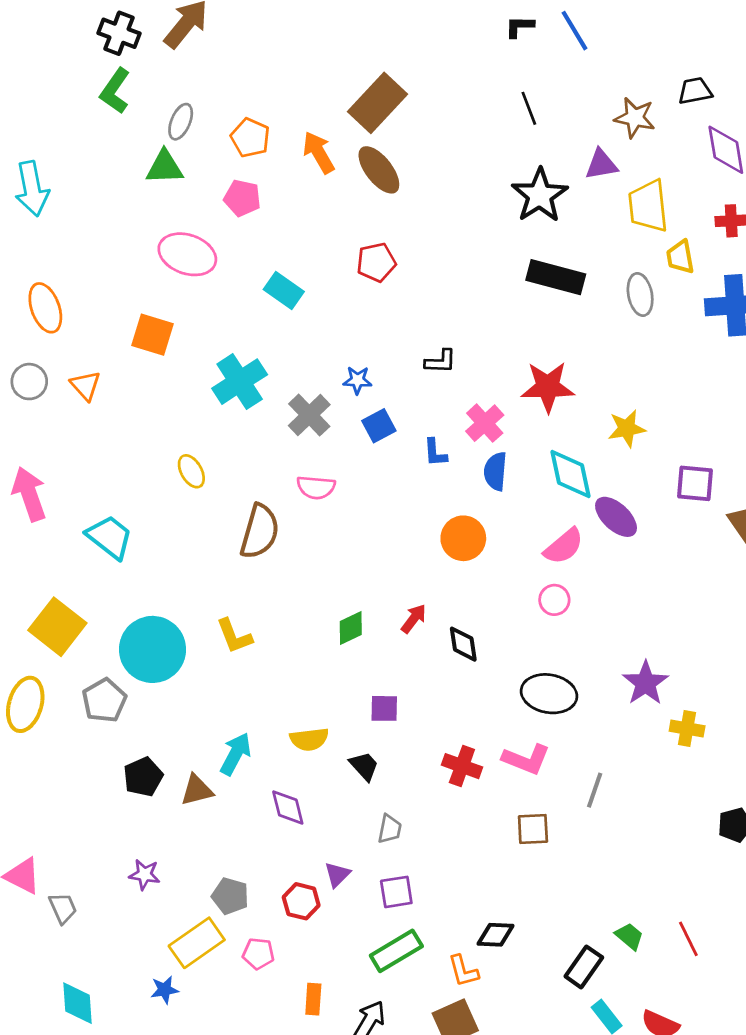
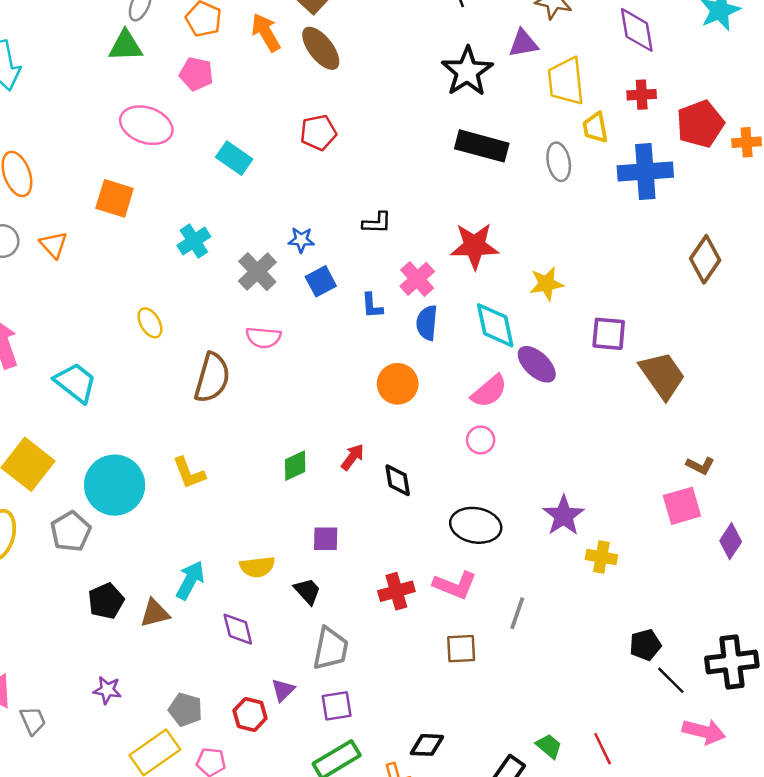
cyan cross: (240, 382) -> (194, 241), size x0.7
red cross: (462, 766) -> (396, 591), turned -36
gray trapezoid: (390, 829) -> (331, 649), size x1.6

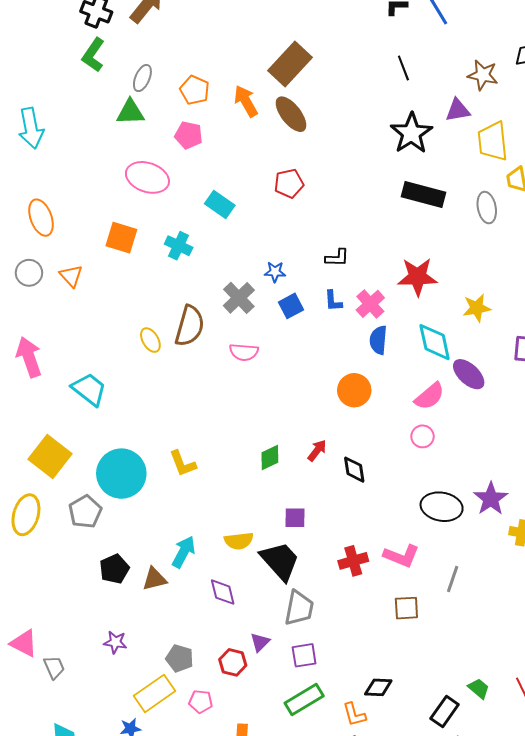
cyan cross: (194, 241) -> (179, 246), moved, turned -32
blue L-shape: (372, 306) -> (333, 301), moved
brown semicircle: (212, 378) -> (190, 326), moved
black ellipse: (476, 525) -> (442, 507), moved
black trapezoid: (307, 591) -> (280, 561), size x1.8

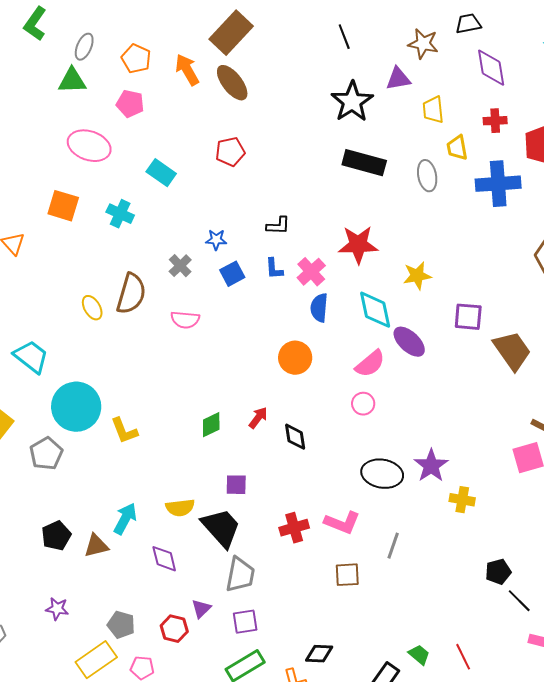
yellow trapezoid: (493, 141) -> (433, 110), size x0.7
gray cross: (239, 298) -> (180, 266), size x0.7
cyan circle: (121, 474) -> (76, 407), moved
gray pentagon: (85, 512) -> (46, 454), moved

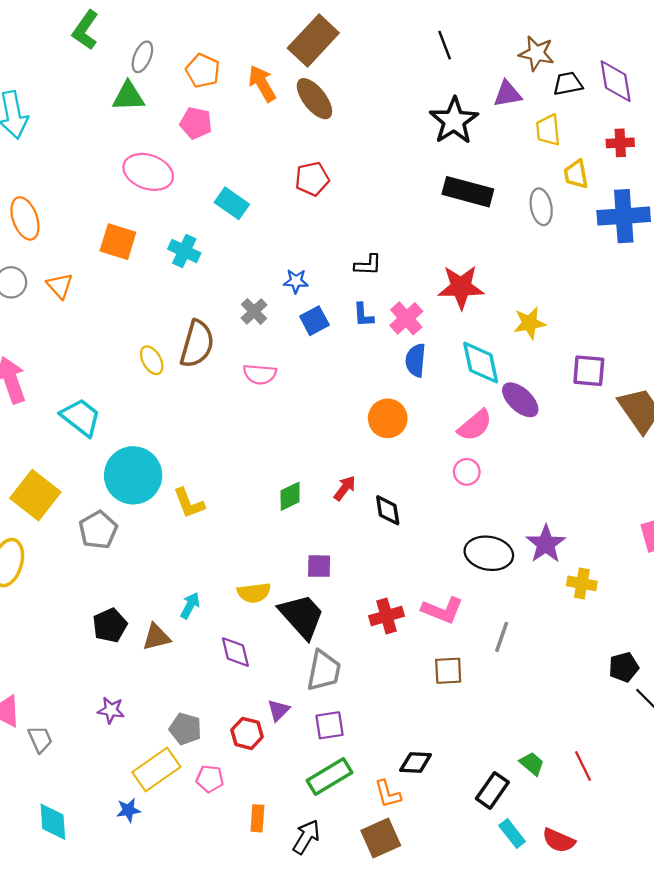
black trapezoid: (468, 24) -> (568, 84), moved
cyan arrow: (125, 519) -> (190, 606), size x0.7

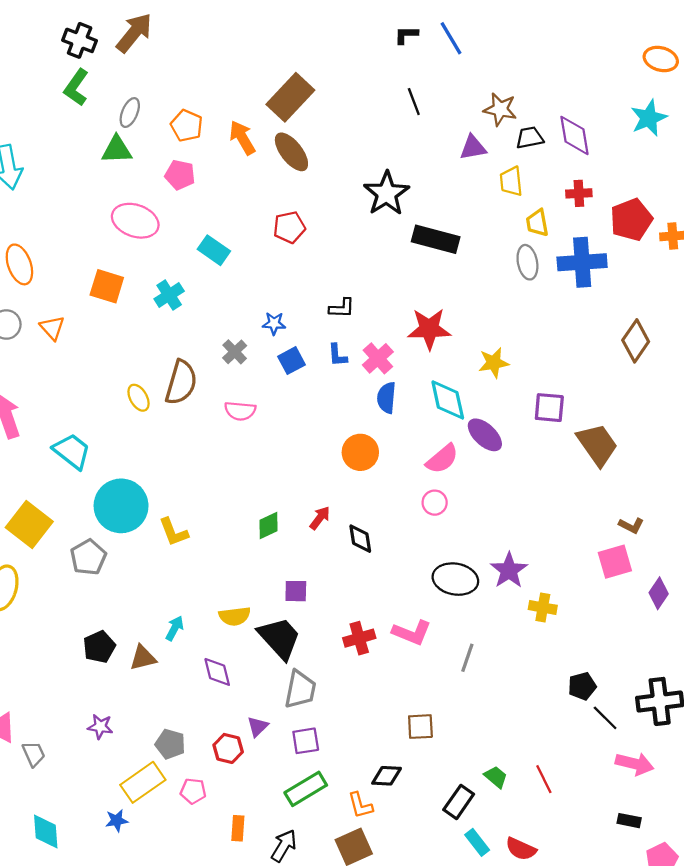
black star: (454, 121) -> (387, 193), moved
gray ellipse: (541, 207) -> (527, 262), moved
cyan cross: (184, 251) -> (169, 295), turned 32
brown square: (448, 671) -> (420, 727), moved

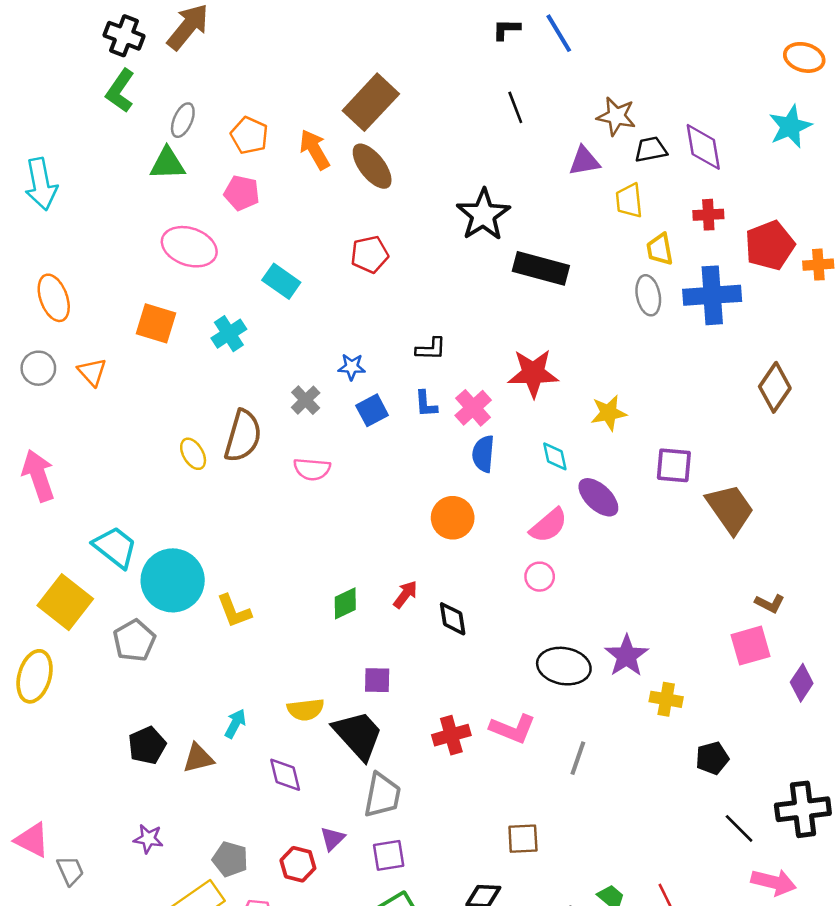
cyan diamond: (448, 400) -> (555, 456), size x0.6
cyan trapezoid: (72, 451) -> (115, 547), moved
black pentagon: (582, 686) -> (712, 758), moved

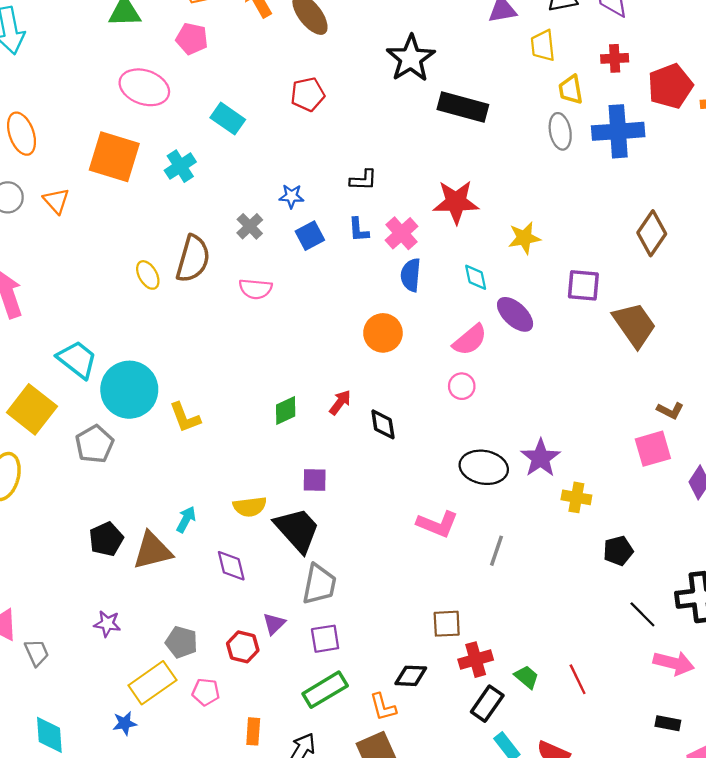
orange square: (156, 323) -> (114, 157), size x1.4
brown diamond: (775, 387) -> (652, 233), moved
red cross: (451, 735) -> (476, 660), moved
brown triangle: (198, 758) -> (152, 551), size x1.4

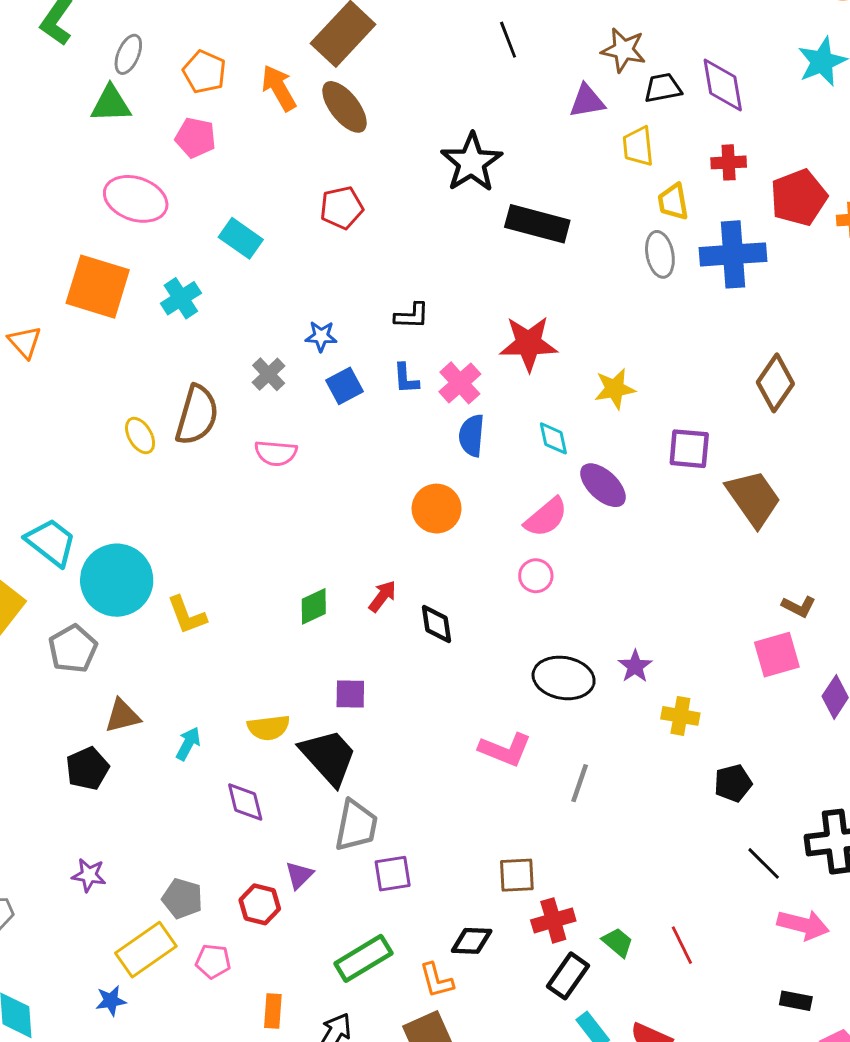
purple star: (541, 458) -> (635, 666), size x0.7
brown triangle: (152, 551) -> (123, 716), moved, size x0.7
purple square: (325, 639) -> (393, 874), moved

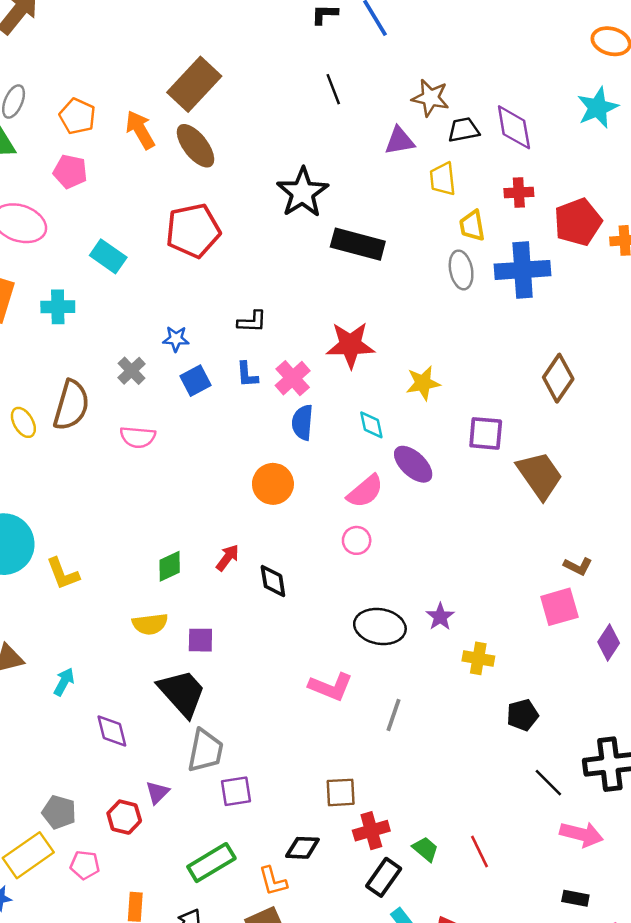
red pentagon: (342, 208) -> (193, 231), size x1.5
cyan cross: (181, 298) -> (58, 307), turned 32
yellow semicircle: (269, 728) -> (150, 624), moved

